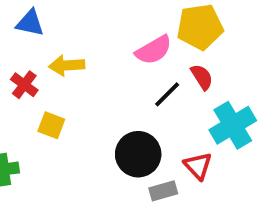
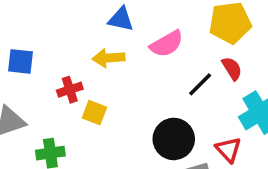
blue triangle: (30, 23) -> (121, 19), moved
pink semicircle: (154, 50) -> (167, 44), moved
red cross: (24, 85) -> (70, 90), moved, turned 35

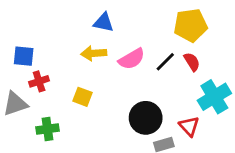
pink semicircle: (167, 44) -> (132, 59), moved
black line: (200, 84) -> (165, 62), moved
red cross: (70, 90) -> (39, 81), moved

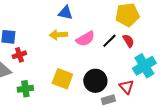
yellow square: (82, 97) -> (62, 79), moved, size x1.5

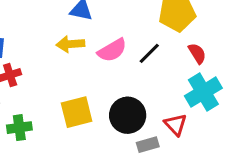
red semicircle: (128, 41) -> (197, 53), moved
yellow square: (62, 79) -> (77, 112), turned -35

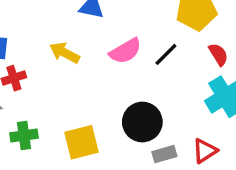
yellow arrow: (70, 44) -> (65, 53), moved, turned 32
yellow square: (77, 112) -> (81, 142), moved
red triangle: (176, 125) -> (205, 151), moved, turned 40

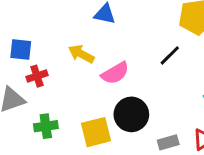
pink semicircle: (125, 51) -> (115, 73), moved
black circle: (142, 122) -> (131, 114), moved

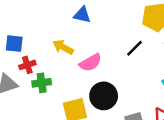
green cross: (46, 126) -> (42, 83), moved

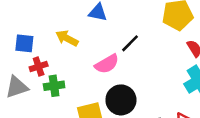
yellow arrow: (63, 47) -> (67, 38), moved
black line: (135, 48) -> (130, 43), moved

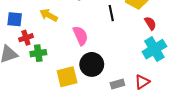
black line: (130, 43) -> (111, 13), moved, turned -56
pink semicircle: (107, 64) -> (80, 36), turned -84

